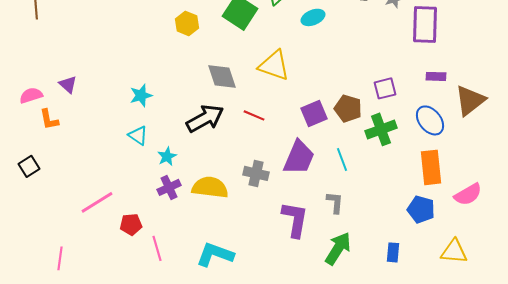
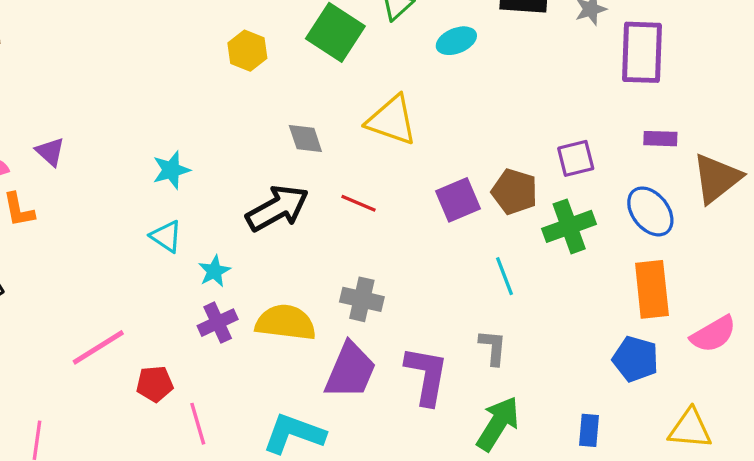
gray diamond: (222, 76) -> (305, 139), size x0.7
purple trapezoid: (299, 157) -> (350, 371), moved

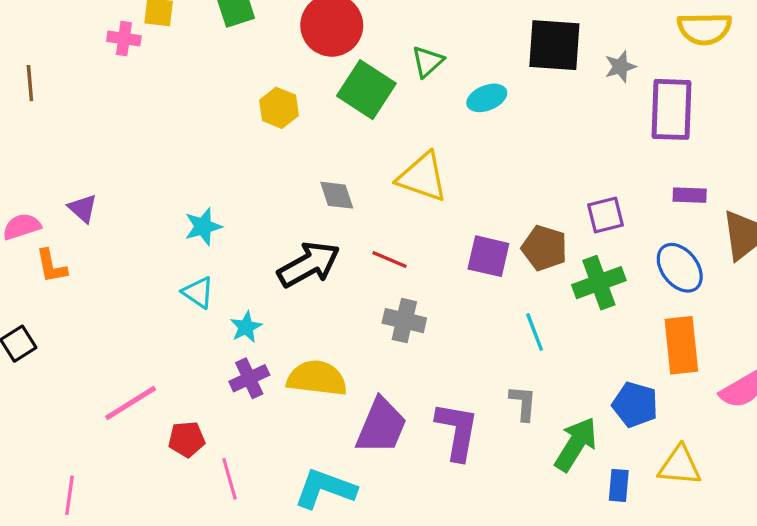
purple square: (458, 200) -> (488, 256), turned 36
gray cross: (362, 299) -> (404, 321), moved
blue pentagon: (635, 359) -> (635, 405), moved
green arrow: (498, 424) -> (576, 444), moved
yellow triangle: (690, 429) -> (680, 466), moved

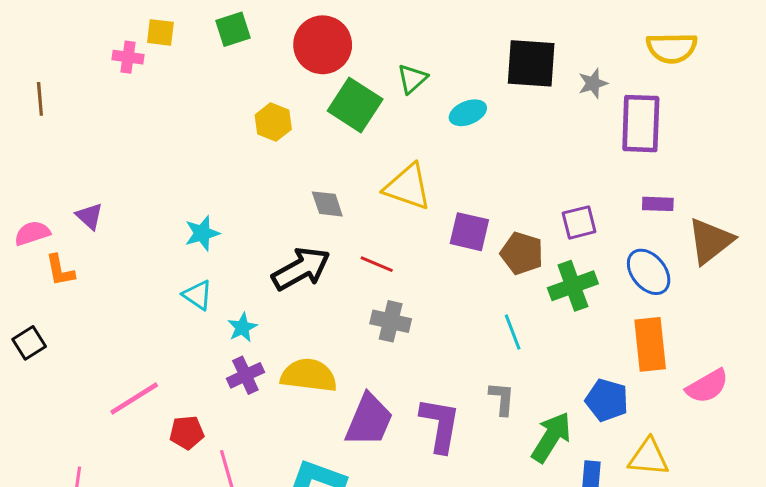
purple square: (488, 256) -> (469, 232), moved

